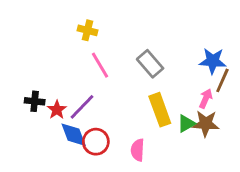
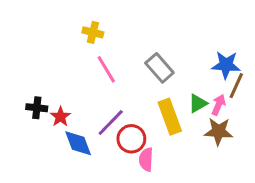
purple line: (82, 107) -> (111, 123), moved
green triangle: (186, 124) -> (198, 103), moved
red circle: (96, 142) -> (131, 139), moved

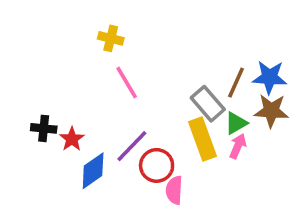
gray rectangle: (159, 68) -> (208, 104), moved
brown line: (236, 86) -> (236, 83), moved
pink arrow: (219, 105) -> (238, 146), moved
brown star: (219, 131) -> (271, 111), moved
blue diamond: (78, 143) -> (93, 171), turned 76

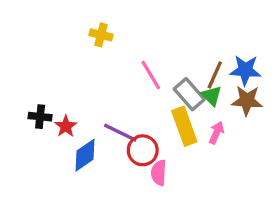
pink line: (127, 83) -> (151, 75), moved
green triangle: (236, 123) -> (212, 96), moved, turned -45
purple line: (132, 146) -> (120, 133), turned 72

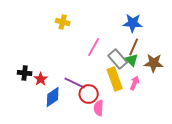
blue star: (245, 70) -> (133, 23), moved
pink line: (151, 75) -> (94, 47), turned 60

